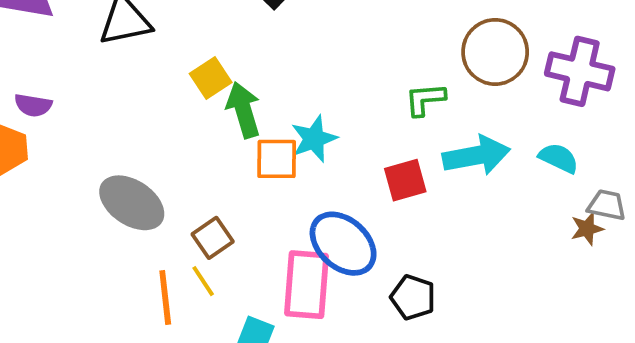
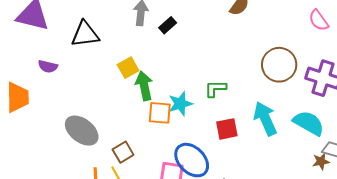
green L-shape: (425, 99) -> (215, 89), moved
purple semicircle: (33, 105) -> (48, 66), moved
cyan arrow: (476, 156) -> (265, 119), turned -108
cyan semicircle: (559, 158) -> (309, 123), size x1.5

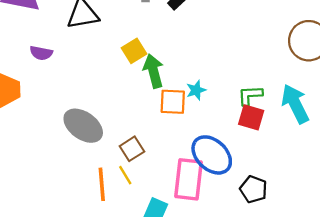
green L-shape: (215, 89) -> (250, 95), moved
cyan star: (180, 104) -> (196, 90), size x0.7
red square: (227, 129) -> (251, 117), turned 30

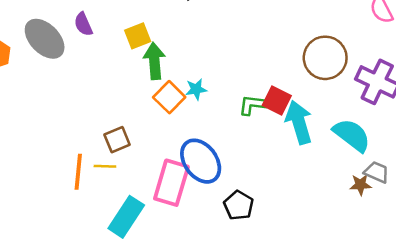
purple semicircle: (41, 53) -> (83, 24), moved, turned 45
orange square: (173, 102) -> (169, 97), turned 32
red square: (251, 117) -> (277, 100), moved
gray ellipse: (83, 126) -> (45, 39), moved
yellow line: (125, 175) -> (105, 166), turned -66

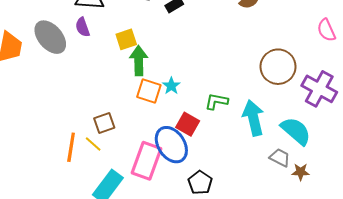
cyan star: (196, 89) -> (171, 86), turned -30
orange square: (169, 97) -> (149, 91), turned -30
red square: (277, 100) -> (188, 124), moved
yellow line: (105, 166) -> (93, 144), turned 36
gray trapezoid: (377, 172) -> (280, 158), moved

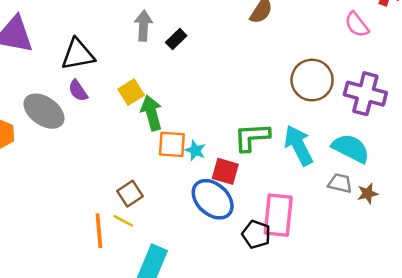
cyan star: (171, 86) -> (195, 150), moved
green L-shape: (217, 101) -> (252, 137), size x1.4
pink rectangle: (146, 161) -> (278, 215), moved

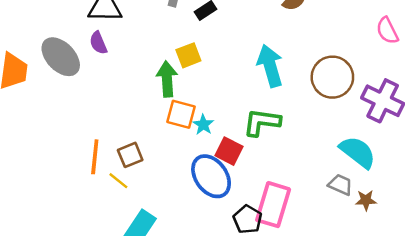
yellow square: (131, 92) -> (188, 55), moved
cyan arrow: (299, 145) -> (270, 66), moved
orange line: (99, 231) -> (95, 157), moved

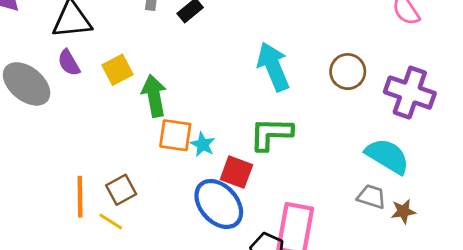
yellow square: (188, 55) -> (118, 70), moved
brown circle: (332, 77) -> (348, 72), size x0.7

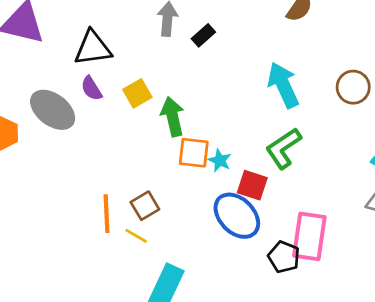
green L-shape: (271, 134) -> (283, 148), turned -33

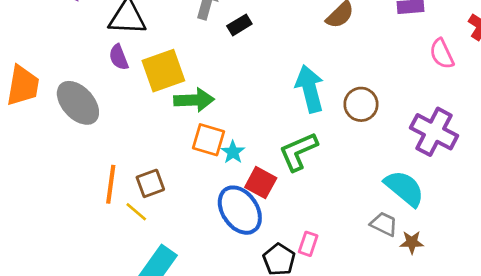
brown circle: (353, 87) -> (361, 104), moved
yellow square: (137, 93) -> (163, 71), size x1.5
gray ellipse: (53, 110) -> (78, 103), moved
green arrow: (173, 117) -> (194, 100), turned 90
pink rectangle: (309, 236) -> (308, 244), size x0.5

